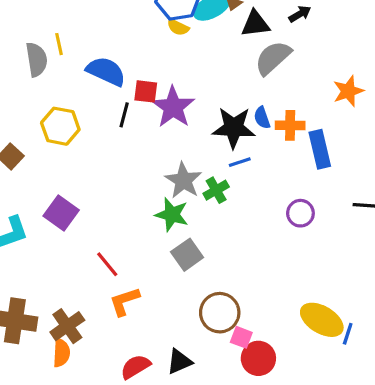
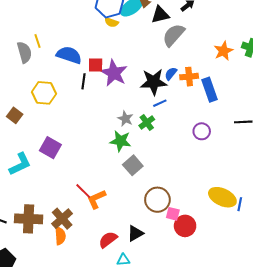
blue semicircle: (262, 118) -> (171, 74), turned 64
gray star: (183, 180) -> (125, 119), size x0.7
red line: (107, 264) -> (83, 191), moved

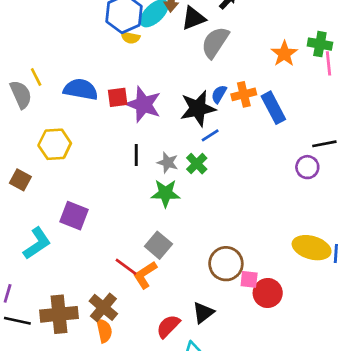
black line: (83, 81) -> (136, 155), moved
purple circle: (202, 131) -> (307, 167), moved
gray square: (133, 165) -> (158, 245), moved

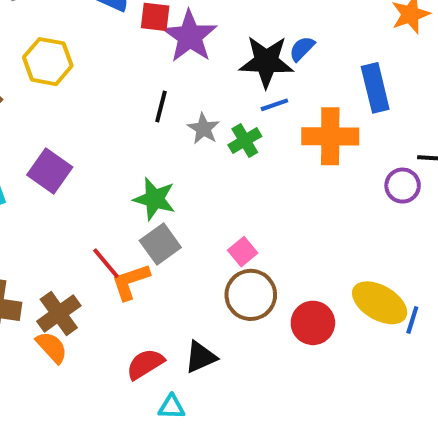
orange cross: (244, 94) -> (330, 136), moved, size x1.5
green star: (166, 193) -> (154, 199), moved
pink square: (249, 279) -> (243, 252), moved, turned 30
red circle: (268, 293) -> (313, 323), moved
orange semicircle: (104, 331) -> (52, 347), turned -45

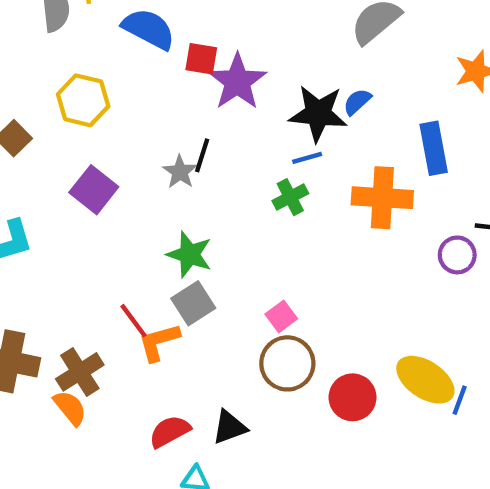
blue line: (274, 105) -> (307, 158), moved
gray star: (203, 129) -> (180, 172), moved
purple square: (50, 171) -> (94, 190), moved

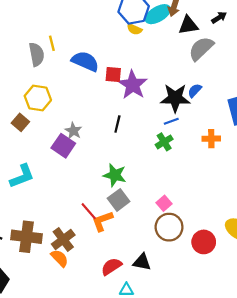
yellow hexagon: (83, 100) -> (38, 98), moved
gray star: (180, 172) -> (73, 131), moved
orange cross: (382, 198) -> (211, 139), size x0.6
black triangle: (230, 427) -> (142, 262), turned 36

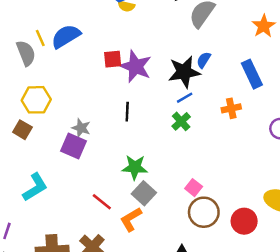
blue semicircle: (85, 61) -> (66, 36), moved, turned -44
red line: (89, 211) -> (102, 202), moved

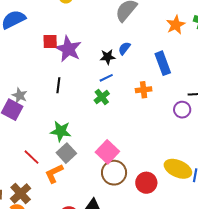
black star: (184, 72) -> (108, 57), size x0.6
pink square: (194, 188) -> (107, 152), size x1.6

